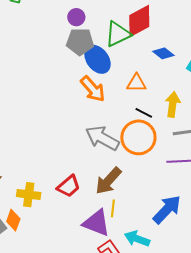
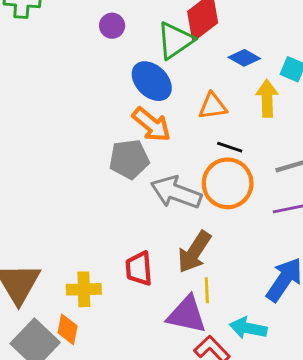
gray pentagon: (80, 42) -> (129, 159), moved
yellow arrow: (173, 104) -> (267, 98), moved
red trapezoid: (69, 186) -> (139, 268), turned 135

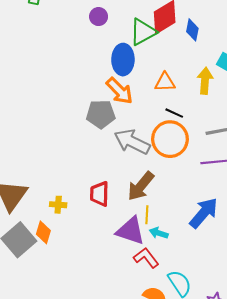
blue diamond: (244, 58) -> (192, 30), moved, turned 65
blue ellipse: (152, 81) -> (123, 60), turned 40
yellow cross: (84, 289) -> (58, 205), size x0.7
cyan arrow: (248, 328) -> (159, 233), moved, size x0.7

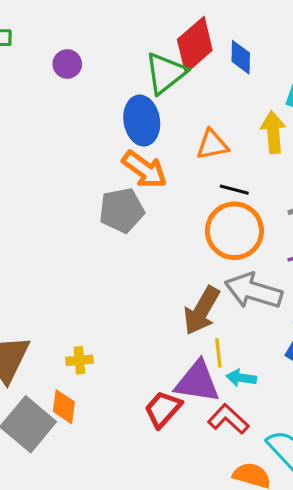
purple circle: (99, 17) -> (67, 64), moved
gray arrow: (132, 142) -> (253, 291), moved
red trapezoid: (100, 194) -> (163, 409), moved, turned 50

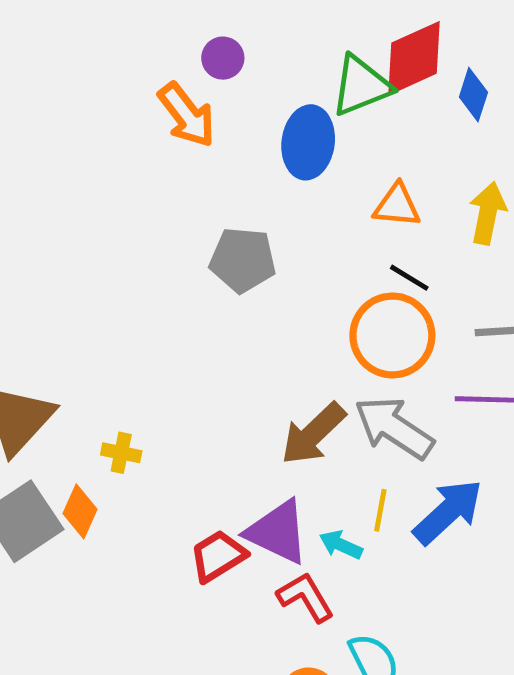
purple circle: (67, 64) -> (223, 58), moved
orange arrow: (145, 170) -> (187, 115), moved
yellow line: (218, 353) -> (380, 510), moved

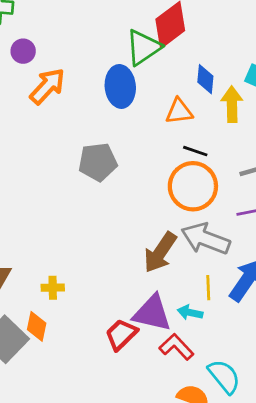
purple circle: (223, 58) -> (23, 51), moved
blue diamond: (473, 95) -> (205, 79), moved
orange arrow: (187, 115) -> (47, 86), turned -87

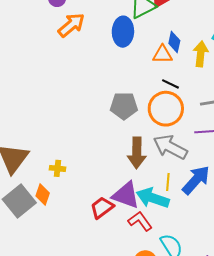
blue diamond: (205, 79) -> (174, 42), moved
gray pentagon: (98, 162) -> (124, 106), moved
brown arrow: (160, 252) -> (137, 153), turned -40
cyan arrow: (190, 312) -> (153, 198), size x1.8

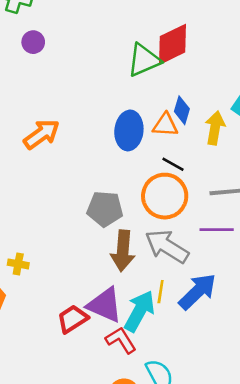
orange arrow: (71, 25) -> (42, 134), moved
blue ellipse: (123, 32) -> (129, 130), moved
gray pentagon: (124, 106) -> (105, 209), moved
cyan arrow: (153, 198) -> (139, 311), turned 96

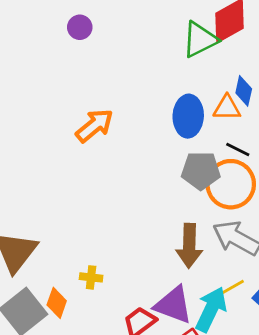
gray pentagon: (105, 209) -> (201, 171), moved
yellow cross: (18, 264) -> (91, 277), moved
yellow line: (161, 292) -> (232, 287), turned 55

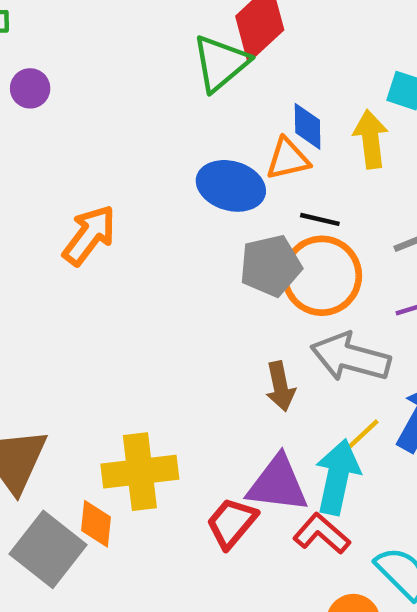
blue ellipse: (188, 116) -> (231, 186), turned -63
brown arrow: (189, 246) -> (280, 386), size x0.7
yellow cross: (91, 277) -> (140, 472), size x2.0

